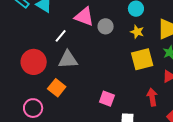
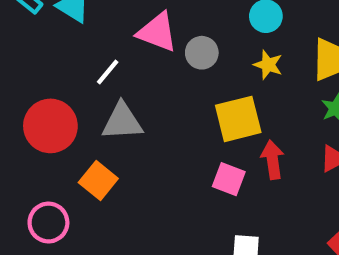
yellow square: (142, 59) -> (238, 119), moved
red arrow: (152, 97) -> (272, 160), moved
pink square: (107, 99) -> (229, 179), moved

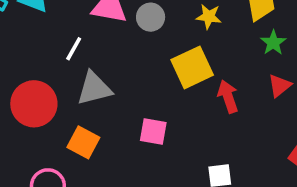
pink square: (229, 179) -> (153, 131), moved

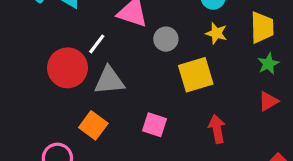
gray circle: (151, 17) -> (166, 39), moved
red arrow: (228, 96) -> (217, 129), moved
red circle: (34, 104) -> (68, 68), moved

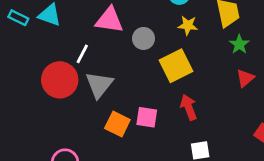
gray triangle: (109, 81) -> (99, 85), turned -36
orange square: (93, 125) -> (117, 124), moved
red arrow: (217, 129) -> (189, 107), moved

